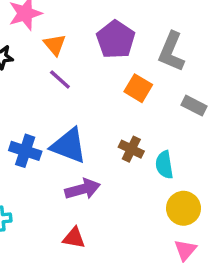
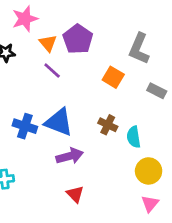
purple pentagon: (116, 39) -> (78, 39), moved
red triangle: (74, 238) -> (75, 194), moved, turned 36

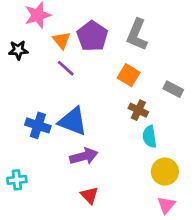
gray L-shape: (139, 49) -> (137, 35), moved
brown cross: (108, 125) -> (138, 110), moved

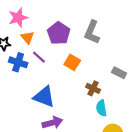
orange triangle: (62, 40) -> (27, 37), moved
orange square: (129, 75) -> (72, 62), moved
blue cross: (38, 125) -> (18, 62), moved

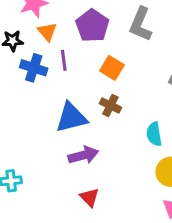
purple line: (39, 57) -> (64, 60), turned 40
brown cross: (93, 88) -> (110, 105), moved
blue triangle: (44, 97) -> (71, 118), turned -35

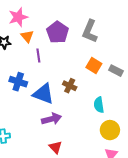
blue cross: (34, 68) -> (18, 82), moved
orange square: (112, 68) -> (94, 66), moved
blue triangle: (71, 118) -> (43, 94), turned 35

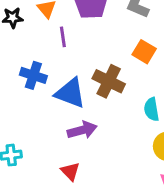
brown cross: (70, 86) -> (109, 81), size x1.5
red triangle: (56, 147) -> (70, 171), moved

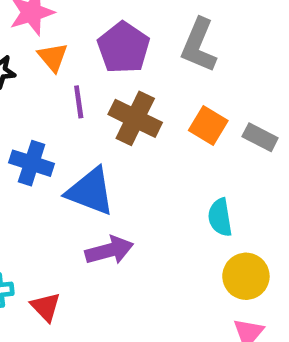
brown cross: (109, 81) -> (135, 118), moved
red triangle: (70, 171) -> (46, 307), moved

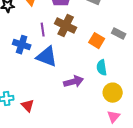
purple line: (79, 102) -> (43, 30), moved
orange square: (208, 125) -> (97, 41), moved
purple arrow: (109, 250) -> (74, 82), moved

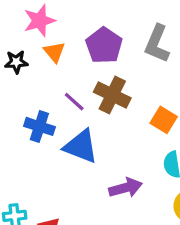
purple line: (43, 30) -> (74, 102), turned -40

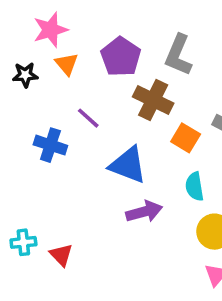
brown cross: (112, 95) -> (153, 100), moved
blue triangle: (81, 146) -> (128, 165), moved

